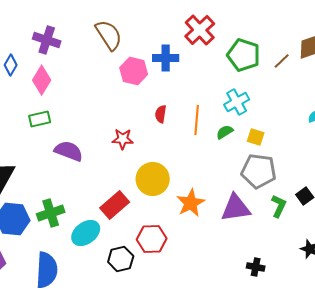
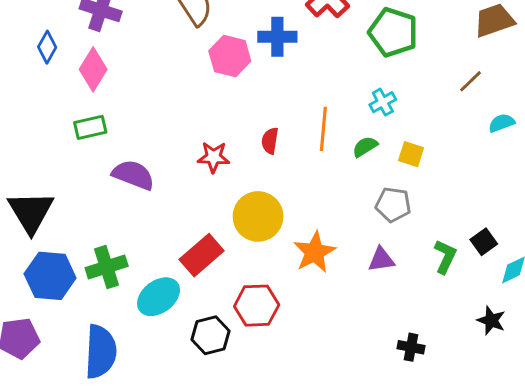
brown line: (282, 61) -> (470, 81), moved
cyan cross: (237, 102) -> (383, 102), size x0.7
red semicircle: (161, 114) -> (270, 141), moved
gray pentagon: (259, 171) -> (393, 205), moved, size x0.7
purple triangle: (236, 208) -> (381, 260), size x0.6

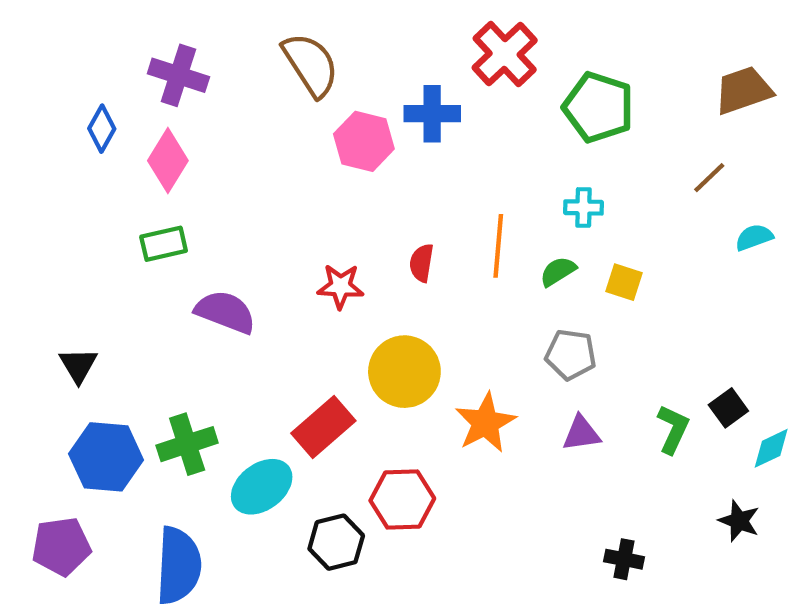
cyan cross: (383, 102) -> (583, 207), turned 30
gray pentagon: (393, 205) -> (571, 355), moved
black triangle: (31, 212) -> (78, 365), size x0.6

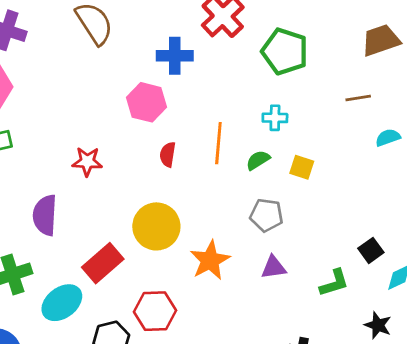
pink hexagon: (364, 141) -> (147, 102), moved
brown line: (709, 178) -> (358, 98), turned 35
red star: (340, 286) -> (87, 162), moved
purple semicircle: (225, 312) -> (45, 215), moved, turned -108
green L-shape: (673, 429) -> (334, 283), moved, turned 48

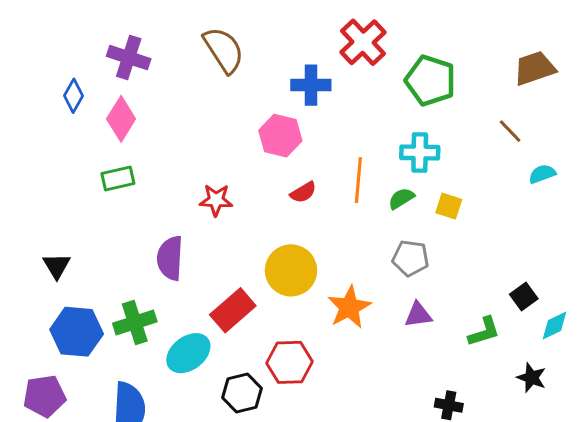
brown line: (358, 98) -> (510, 131), turned 55
cyan cross: (275, 118) -> (420, 152), size x1.4
red semicircle: (168, 154) -> (303, 192), turned -130

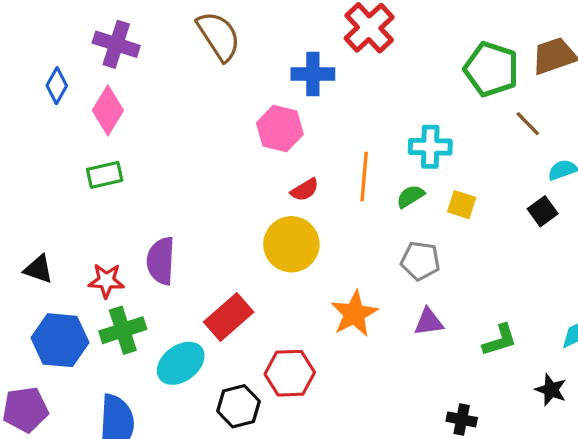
green pentagon: (430, 80) -> (491, 69), moved
red star: (216, 200) -> (106, 281), moved
black triangle: (57, 266) -> (39, 269), turned -40
yellow circle: (291, 270) -> (291, 244), moved
black square: (524, 296) -> (543, 211), moved

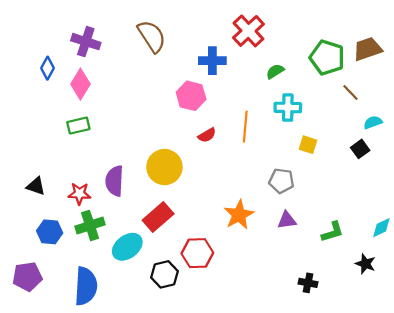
green semicircle: (410, 196) -> (275, 71), moved
yellow circle: (291, 244) -> (164, 167), moved
blue hexagon: (60, 340) -> (50, 232), size x0.7

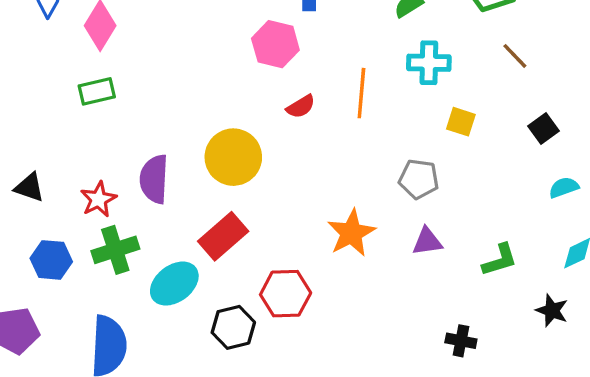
brown line: (351, 93) -> (515, 56), moved
cyan semicircle: (373, 122) -> (564, 187), moved
red star: (79, 194) -> (98, 199), turned -30

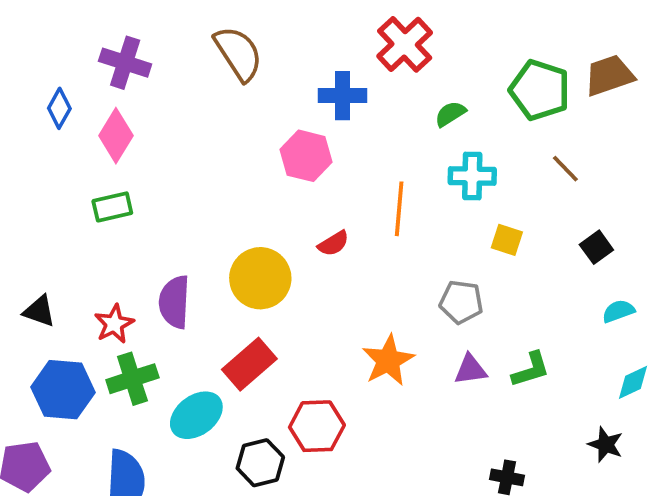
red semicircle: (301, 107) -> (333, 244), moved
blue hexagon: (51, 260) -> (63, 390), size x1.4
green L-shape: (500, 260) -> (531, 370), moved

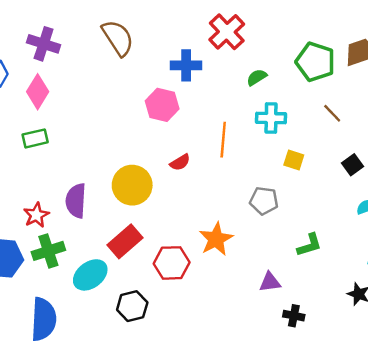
purple triangle: (470, 370) -> (270, 282), moved
red hexagon: (317, 426) -> (172, 263), moved

